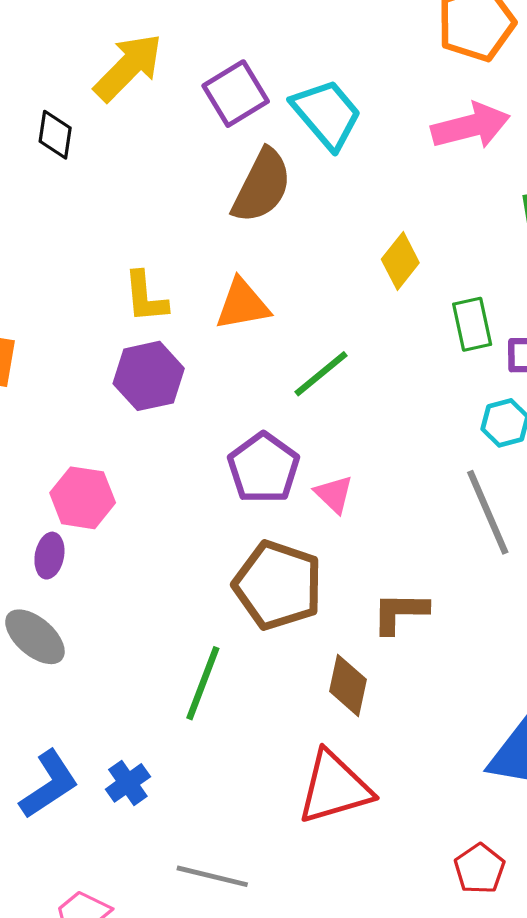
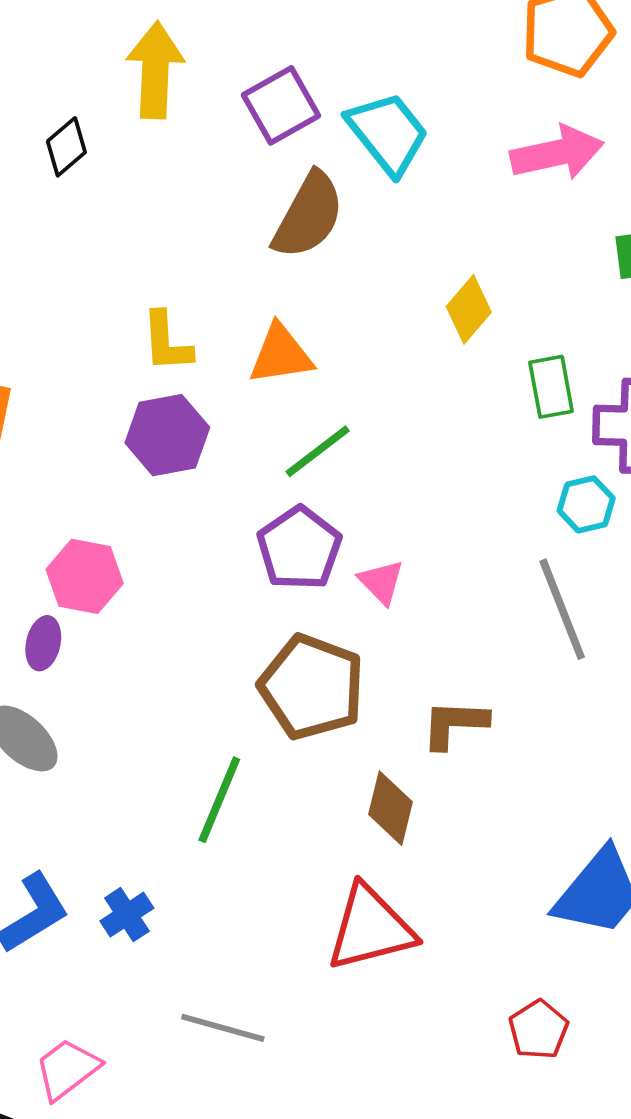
yellow arrow: (128, 67) -> (155, 70), turned -44
black diamond: (55, 135) -> (66, 147), turned 39
green line: (321, 374) -> (318, 451), moved

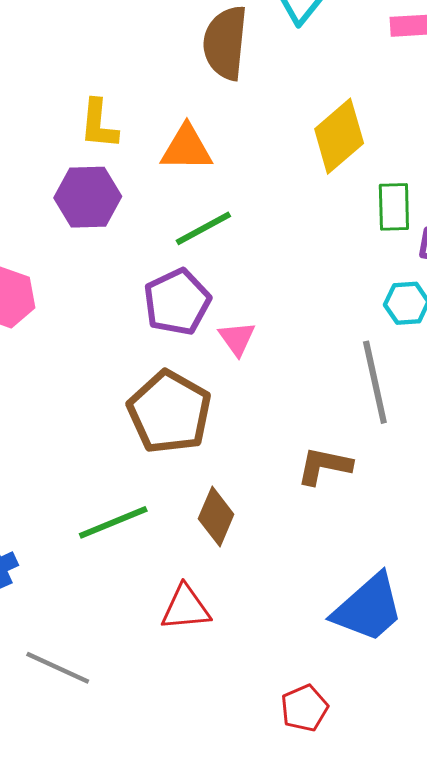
brown semicircle: (308, 215) -> (225, 43), turned 148
yellow diamond: (469, 309) -> (339, 136), size x1.4
brown L-shape: (455, 724) -> (324, 466), moved
green line: (219, 800) -> (113, 522), moved, turned 36
red triangle: (370, 928) -> (186, 608), size x0.7

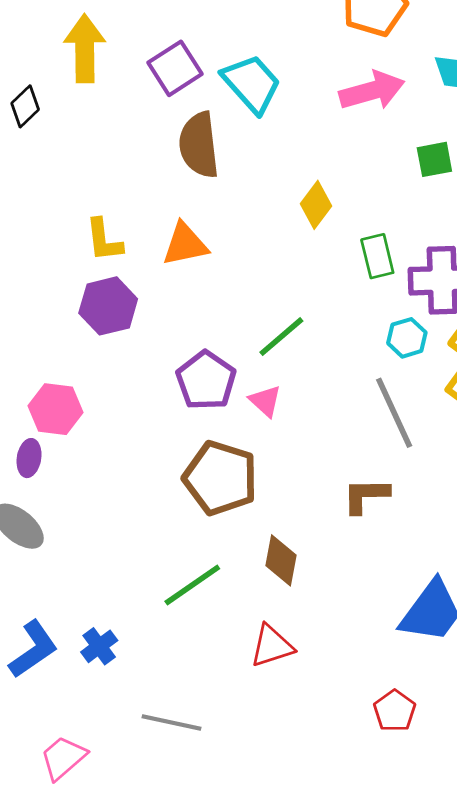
yellow diamond: (339, 136) -> (316, 205), size x0.7
green line: (203, 228) -> (281, 337), moved

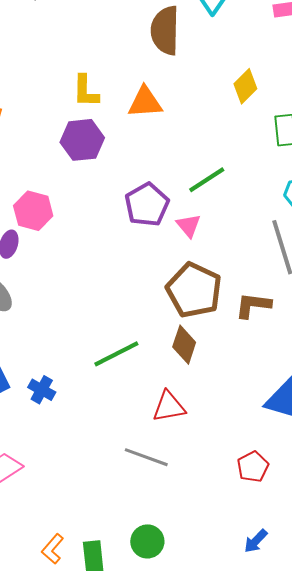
brown pentagon: (220, 478) -> (194, 290), moved
blue cross: (99, 646) -> (42, 390), turned -32
gray line: (172, 723) -> (146, 457), moved

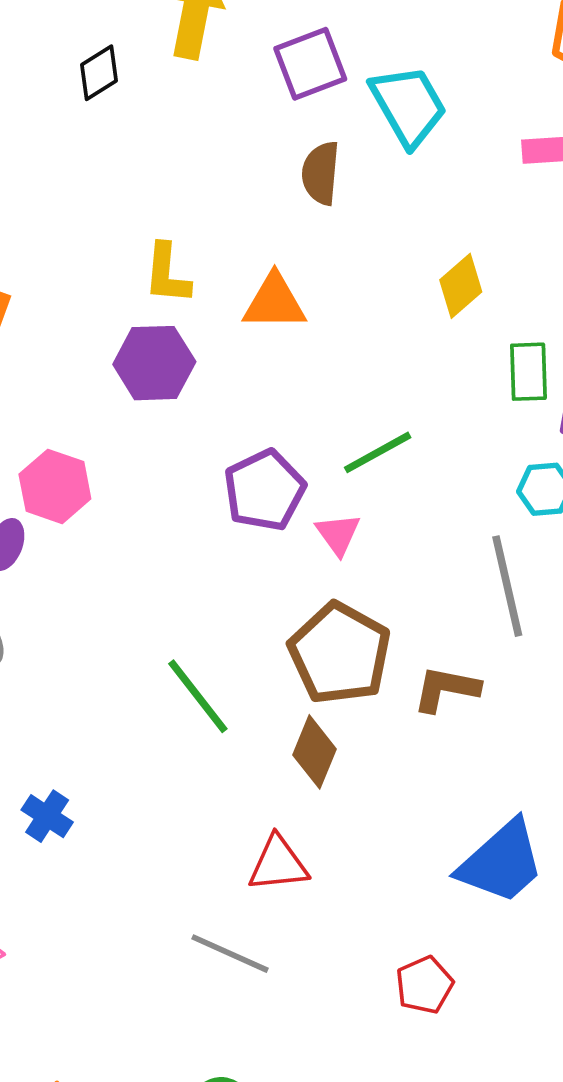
brown semicircle: (165, 30) -> (321, 173), size x0.7
green line: (116, 354) -> (198, 696), moved, turned 75

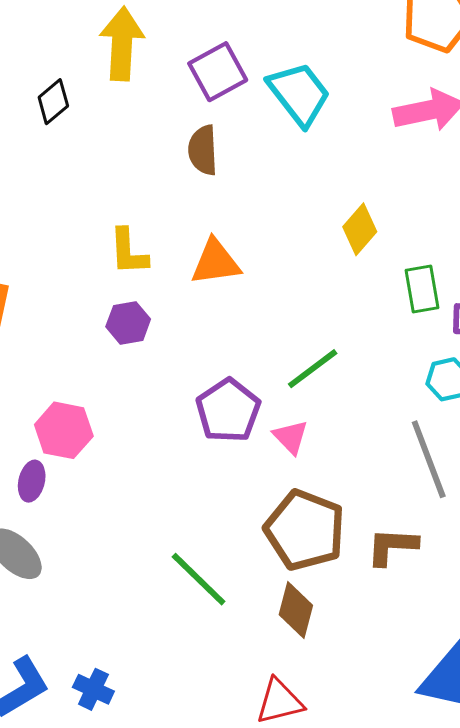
brown semicircle: (321, 173) -> (203, 150), moved
purple hexagon: (154, 363) -> (128, 323), size x0.7

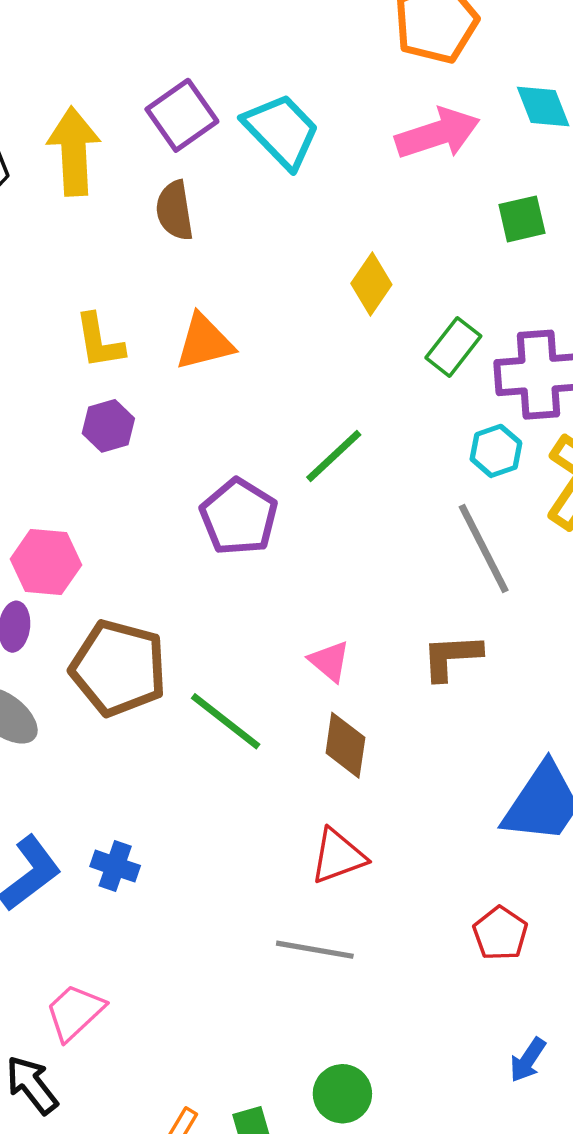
yellow arrow: (122, 44) -> (74, 151), moved
green rectangle: (422, 289) -> (453, 347), turned 54
pink triangle: (291, 437) -> (329, 661), moved
brown pentagon: (305, 530) -> (118, 668), moved

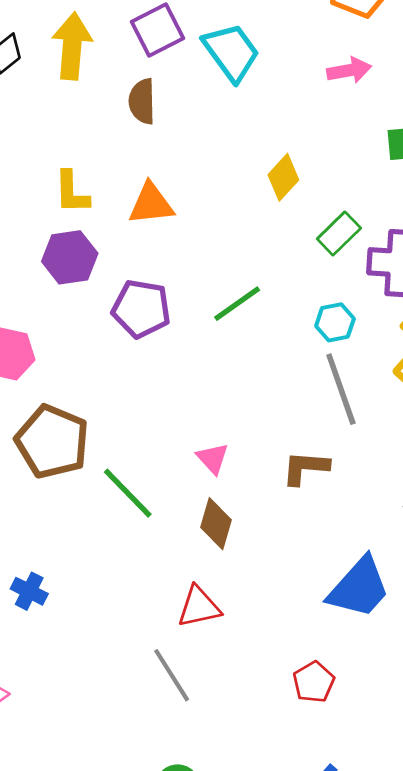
pink arrow: (438, 133) -> (349, 70), size x0.7
purple hexagon: (108, 426) -> (70, 257), size x1.4
cyan hexagon: (496, 451) -> (335, 322), moved
purple pentagon: (239, 517) -> (141, 309), moved, turned -30
gray line: (315, 950) -> (172, 675), turned 40

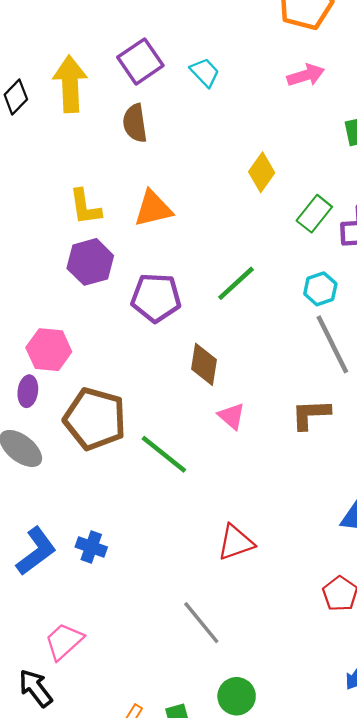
cyan trapezoid: (231, 52) -> (205, 72), size x0.6
brown diamond: (216, 524) -> (204, 364), moved
gray line: (172, 675) -> (201, 623), moved

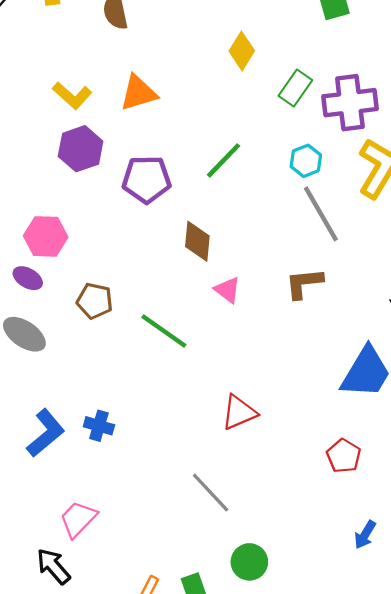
yellow L-shape: (85, 207) -> (72, 96), turned -36
purple ellipse: (28, 391) -> (28, 278), turned -64
brown pentagon: (95, 419) -> (95, 301), size x0.6

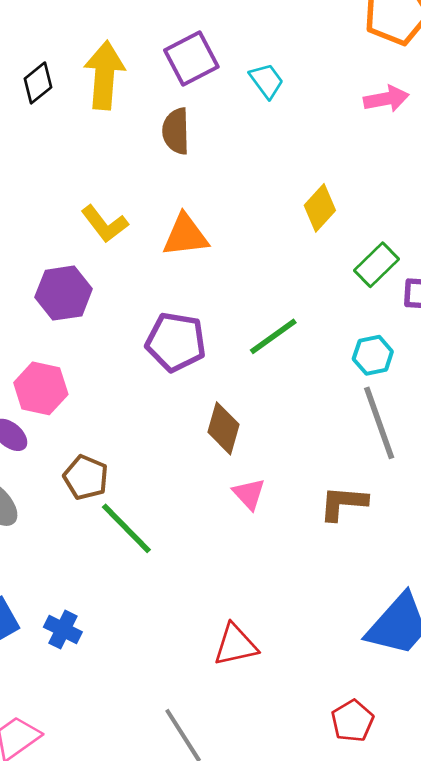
purple hexagon: (81, 149) -> (64, 293), moved
green line: (164, 331) -> (126, 528), moved

